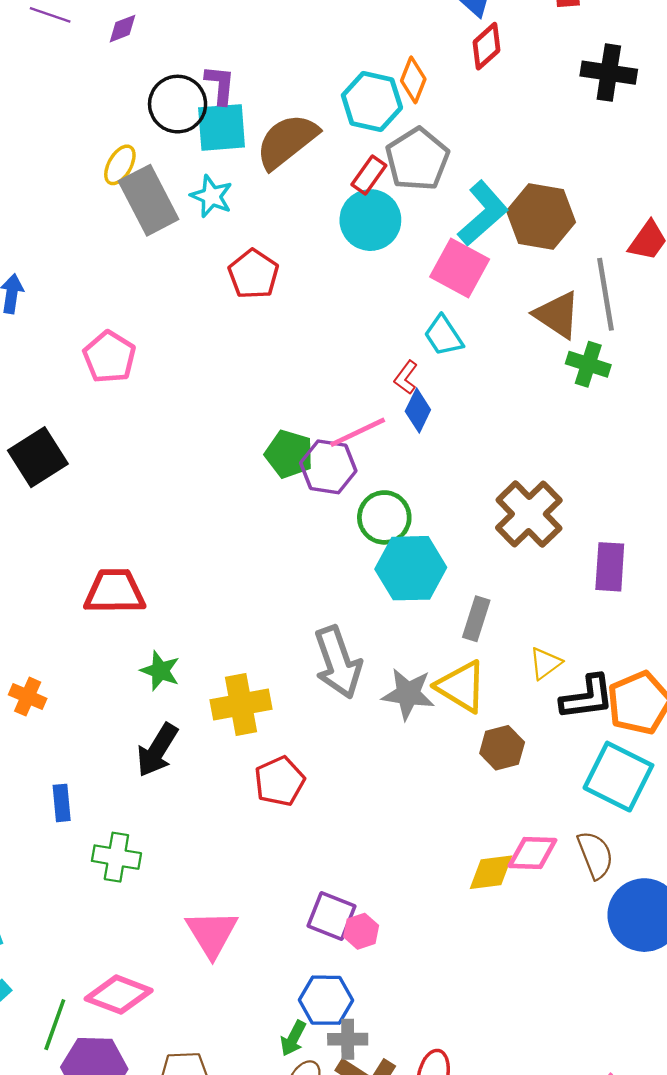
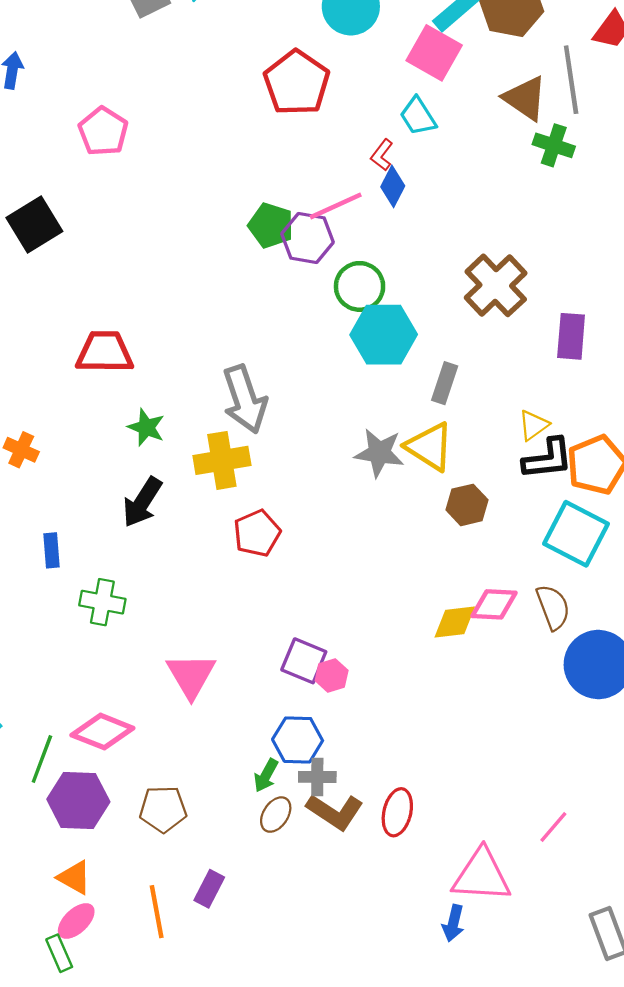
red pentagon: (253, 274) -> (297, 83), moved, size x1.4
gray arrow: (338, 662) -> (245, 399), moved
yellow triangle: (545, 663) -> (533, 425), moved

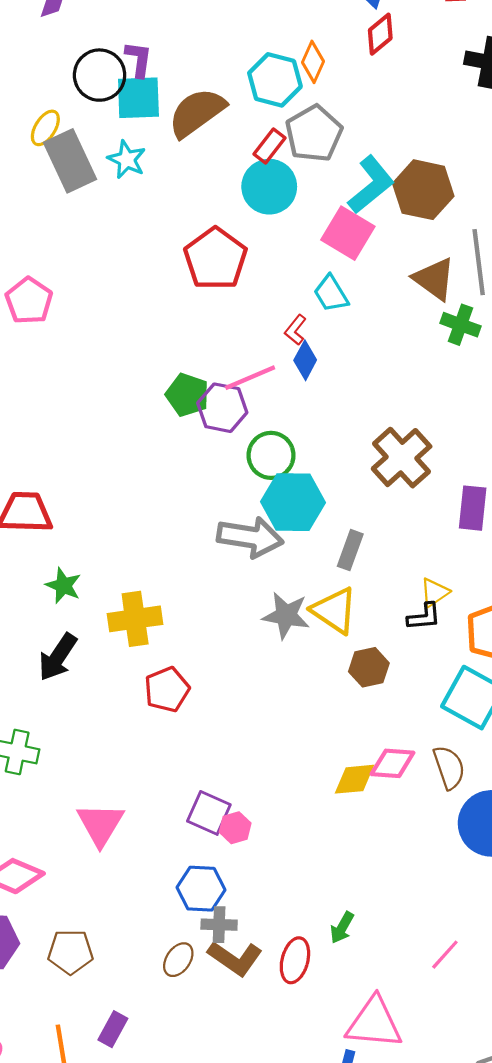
gray arrow: (245, 399) -> (250, 537), moved, turned -64
black L-shape: (548, 459) -> (424, 617), moved, size x0.7
green arrow: (266, 775) -> (342, 928), moved
pink line: (553, 827) -> (445, 955), moved

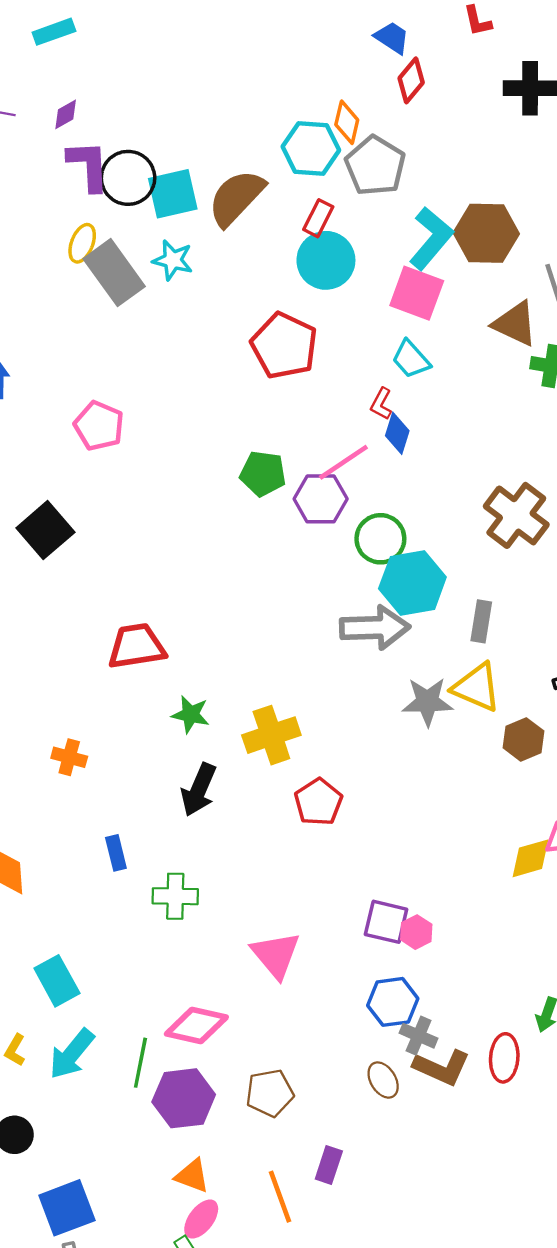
purple L-shape: (139, 59) -> (88, 166), moved, size x1.4
gray pentagon: (314, 134) -> (375, 166), moved
green pentagon: (187, 395) -> (263, 474), moved
gray cross: (219, 925) -> (419, 1036), turned 32
brown ellipse: (178, 960) -> (383, 1080), turned -56

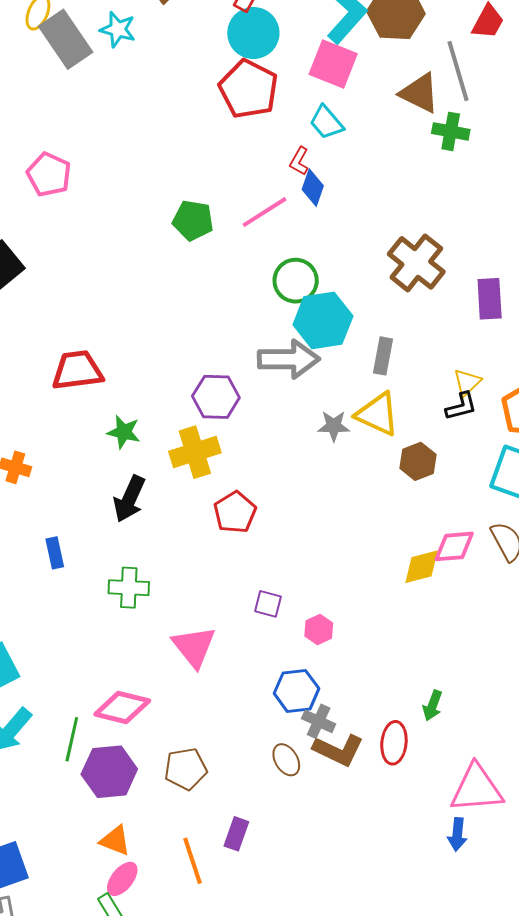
red pentagon: (284, 346) -> (249, 89), moved
purple hexagon: (321, 499) -> (216, 397), moved
gray star: (427, 702) -> (334, 426), size x0.7
green cross: (175, 896) -> (129, 588), moved
purple square: (386, 922) -> (268, 604), moved, size x0.7

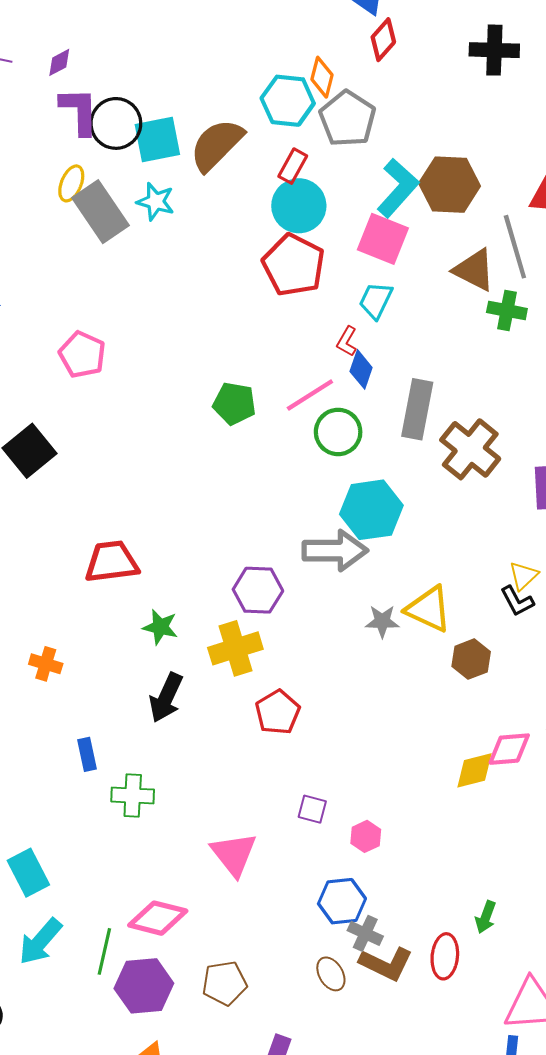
cyan trapezoid: (326, 122) -> (376, 300), turned 66
green circle: (296, 281) -> (338, 432), moved
gray rectangle: (383, 356) -> (417, 409), moved, size x1.5
black L-shape: (461, 406) -> (517, 601), turned 76
green cross: (129, 588) -> (133, 796), moved

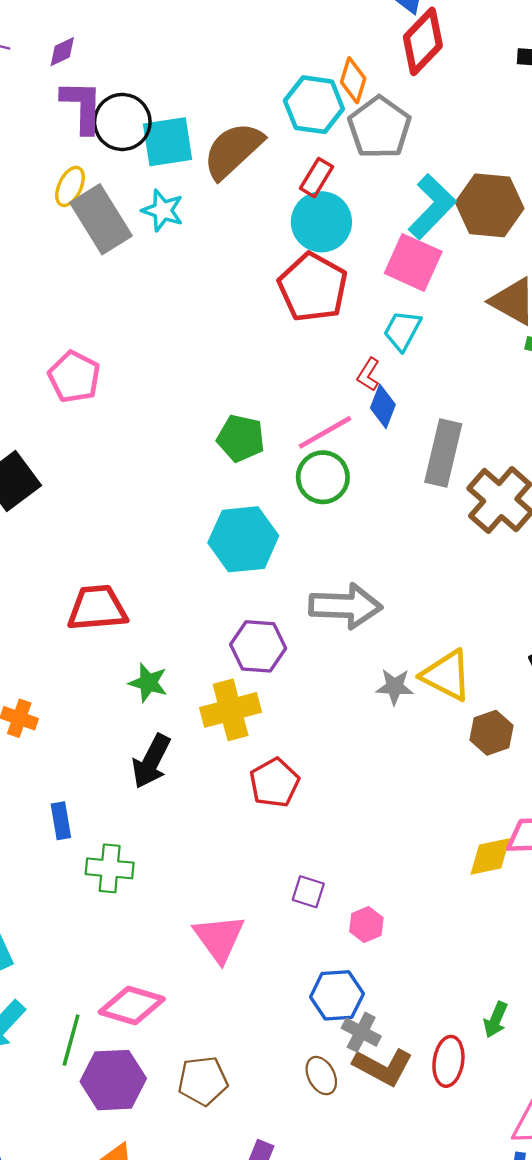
red diamond: (383, 40) -> (423, 41), size x1.4
green circle: (338, 432) -> (323, 477), moved
cyan hexagon: (371, 510) -> (243, 539), moved

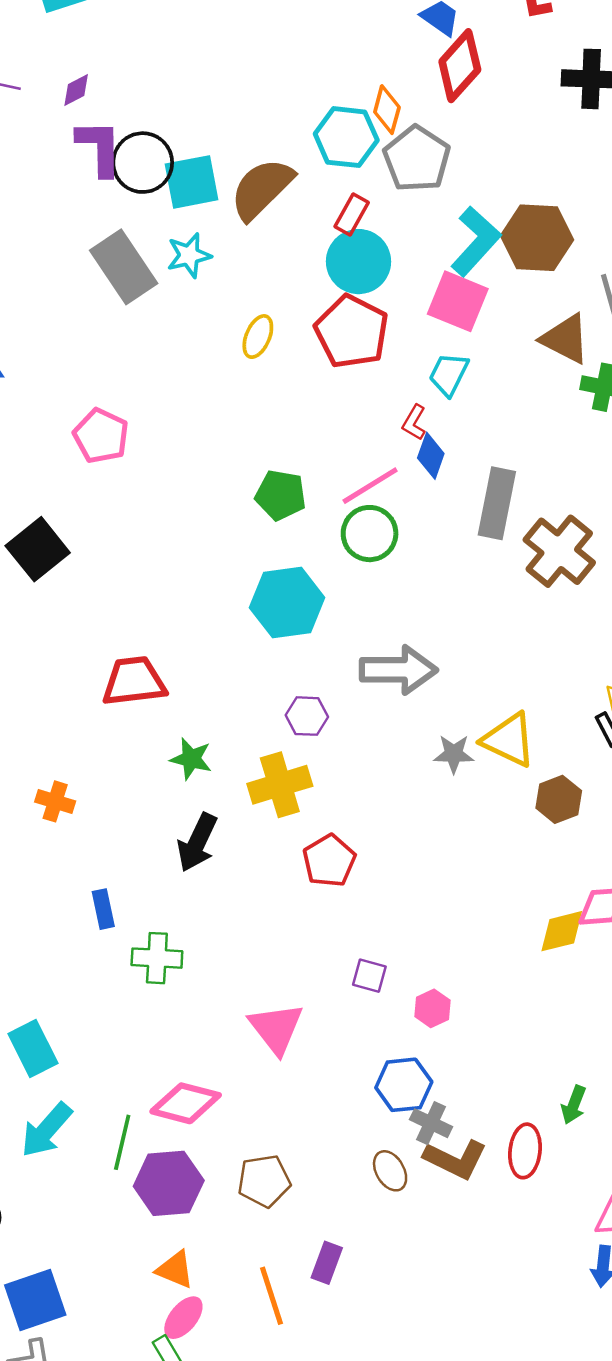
yellow ellipse: (70, 186) -> (258, 337), moved
cyan star: (163, 210) -> (189, 255), turned -30
purple hexagon: (258, 646) -> (307, 716), size x0.7

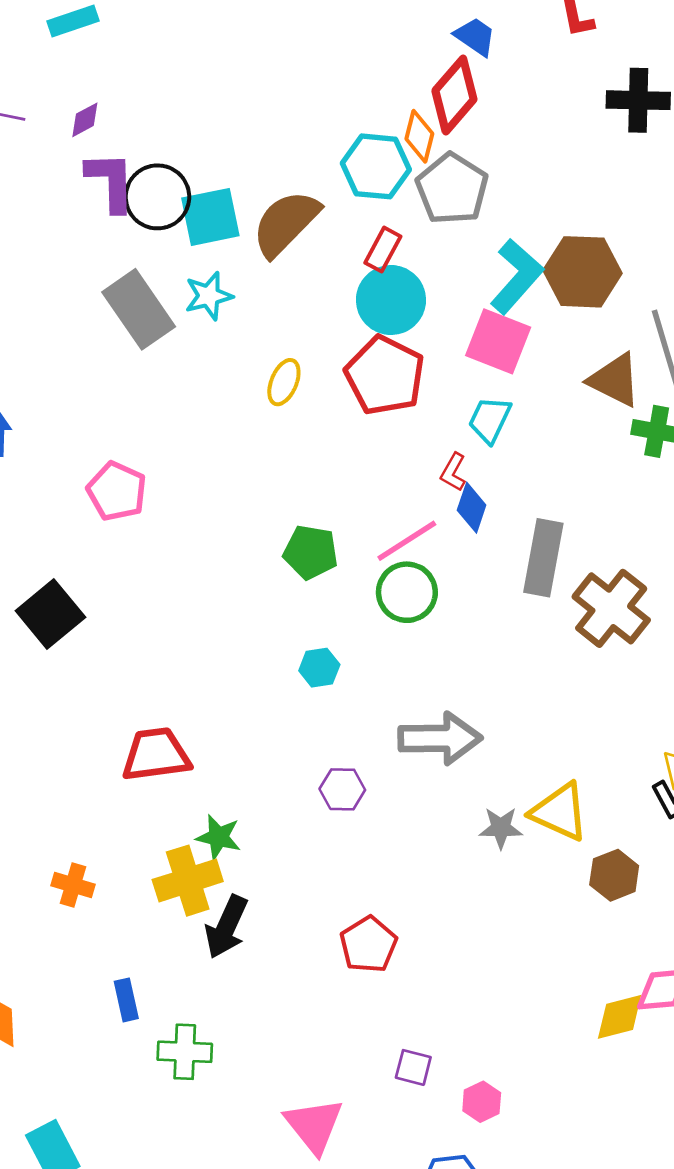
red diamond: (460, 66) -> (454, 95), moved
cyan hexagon: (287, 603) -> (319, 668), size x0.5
yellow cross: (280, 785) -> (188, 881), moved

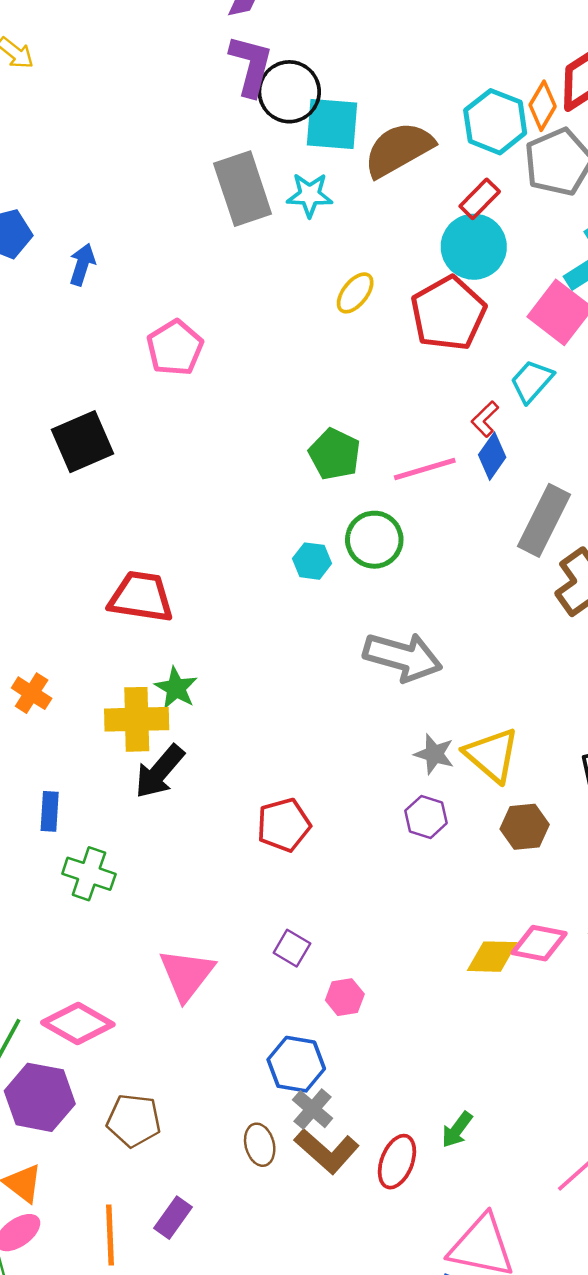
green circle: (407, 592) -> (374, 540), moved
purple hexagon: (342, 789) -> (426, 817), moved

